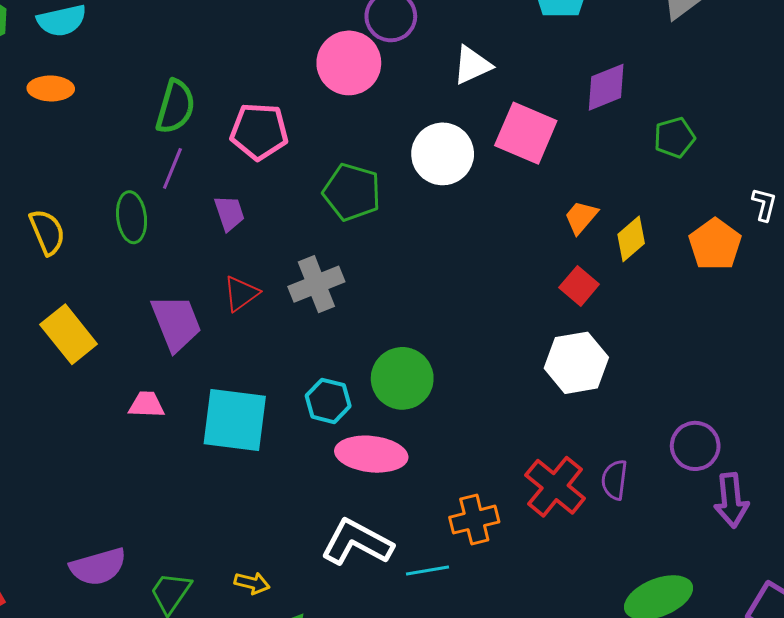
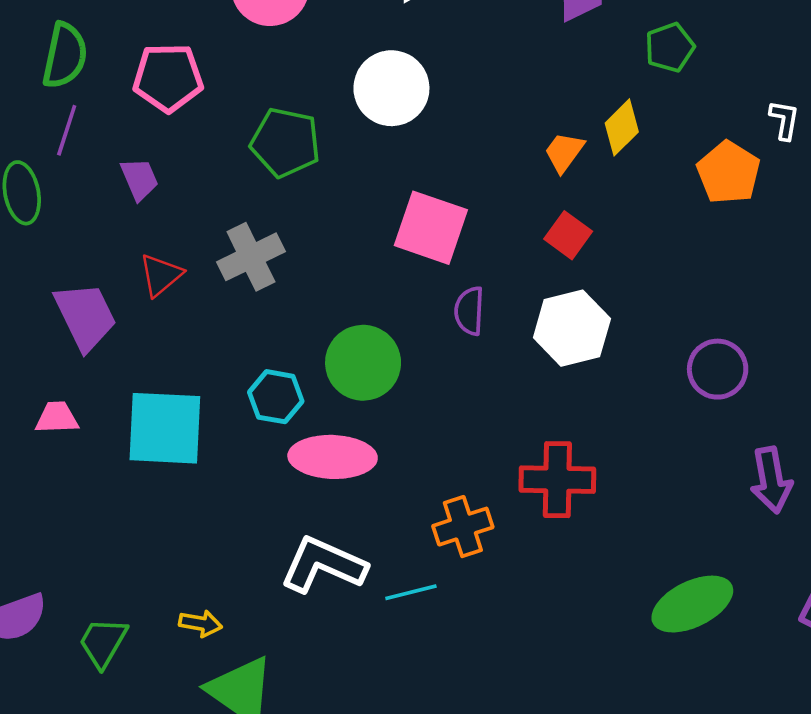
pink square: (526, 133) -> (431, 228), moved
yellow diamond: (631, 239) -> (622, 127), moved
purple circle: (695, 446) -> (718, 369), moved
purple semicircle: (614, 480) -> (469, 311), moved
red cross: (555, 487) -> (557, 480), turned -34

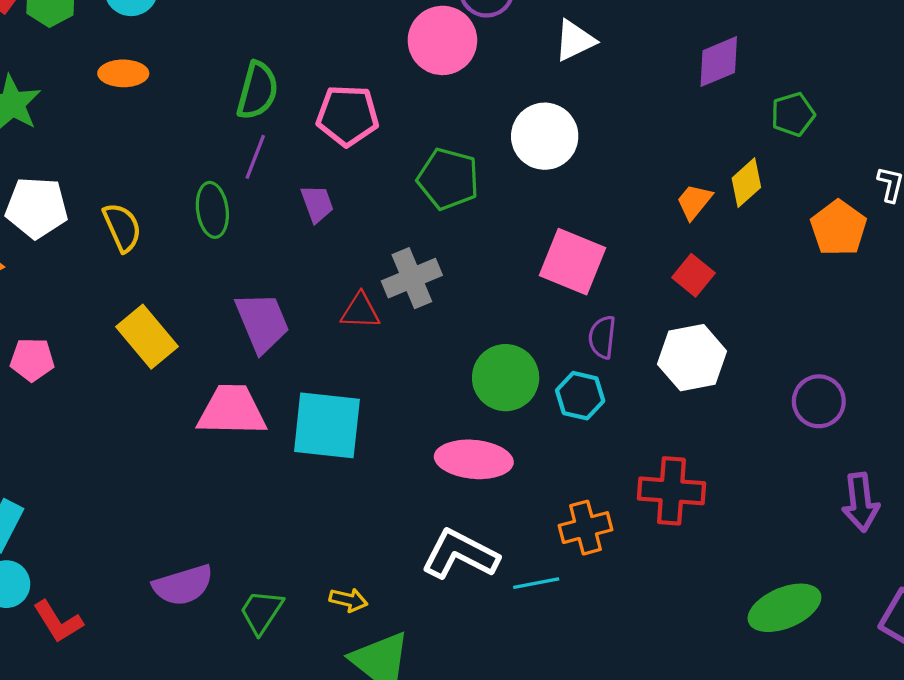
red triangle: (161, 275) -> (360, 311), moved, turned 39
cyan hexagon: (276, 397) -> (580, 396), moved
pink trapezoid: (57, 418) -> (232, 411), size x1.8

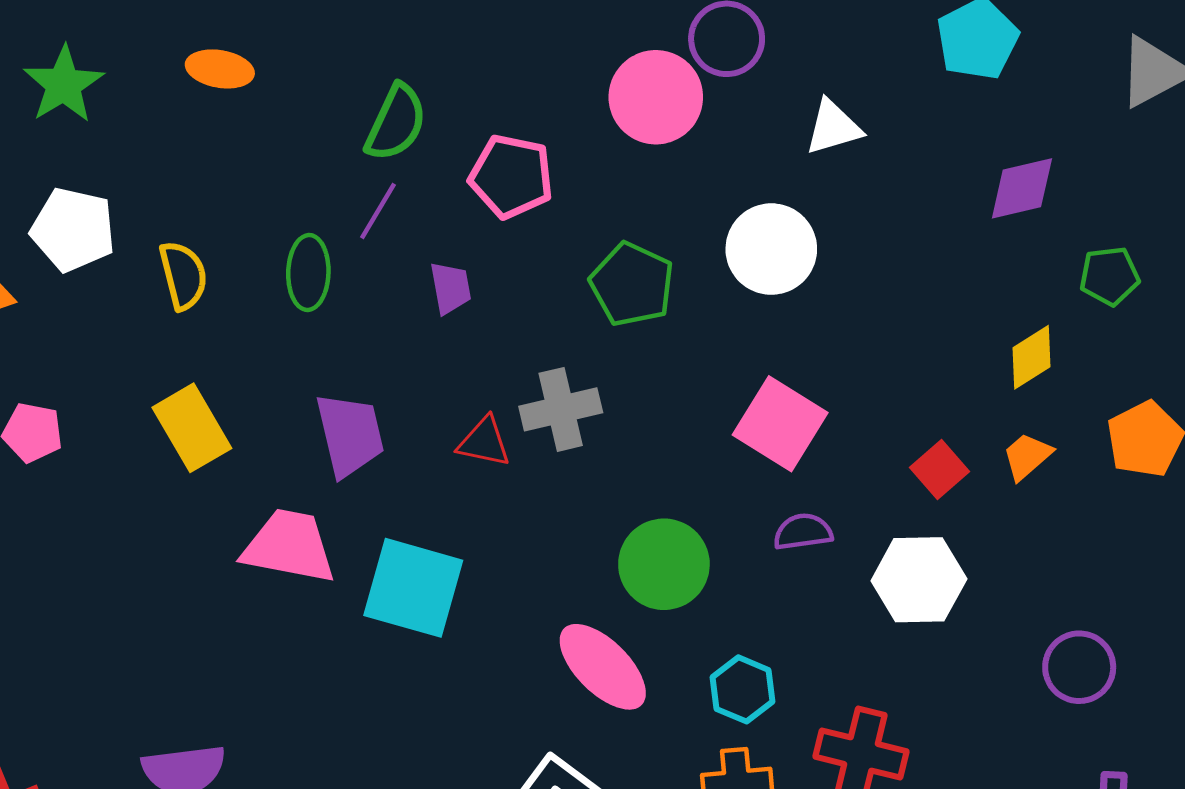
orange trapezoid: (694, 202) -> (1027, 456), moved
purple semicircle: (602, 337) -> (803, 532), turned 66
cyan hexagon: (580, 396) -> (743, 689), moved
pink ellipse: (474, 459) -> (603, 667), turned 30

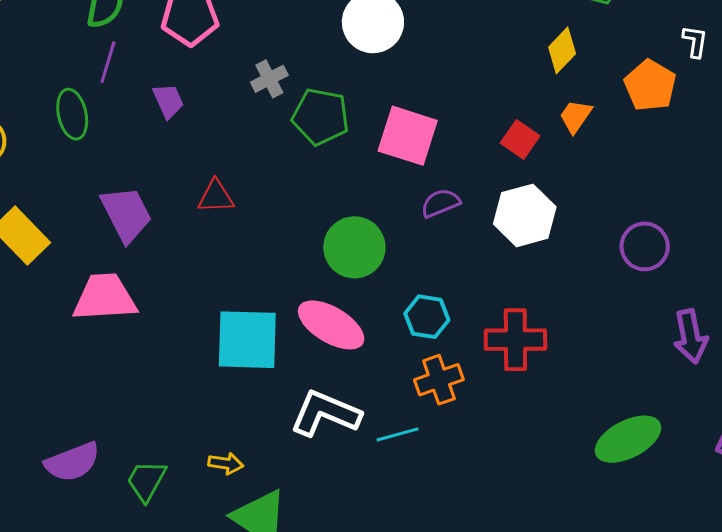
green pentagon: (632, 284) -> (321, 117), moved
gray cross: (561, 409) -> (269, 79), moved, size x0.7
cyan square: (413, 588) -> (247, 340), moved

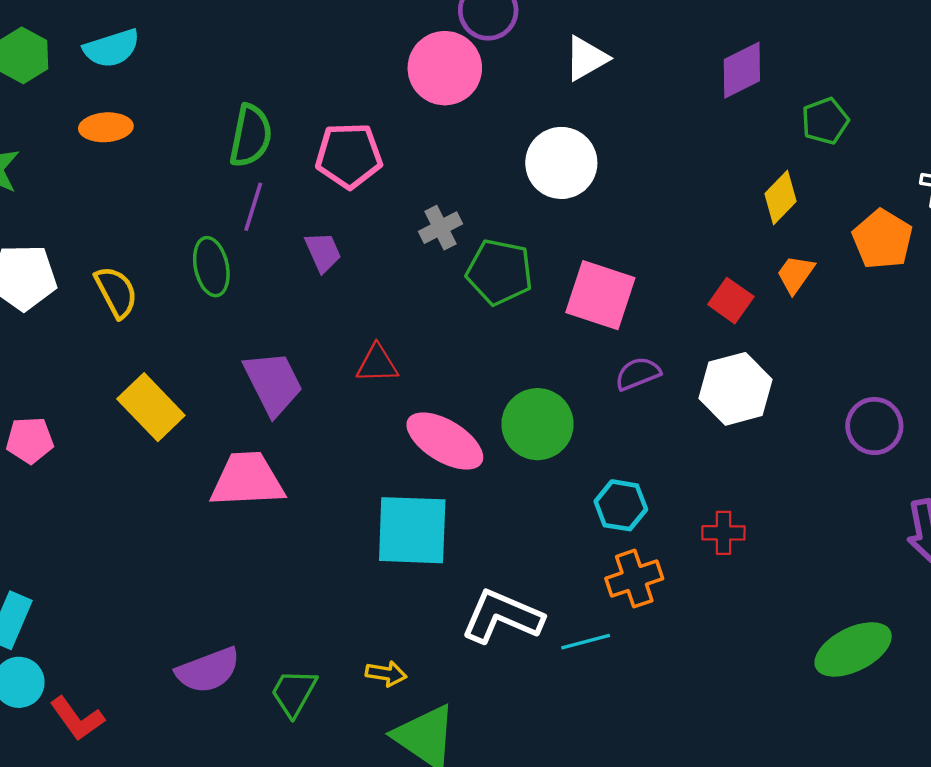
pink ellipse: (331, 325) -> (445, 441), moved
red cross: (515, 340) -> (723, 533), size x0.6

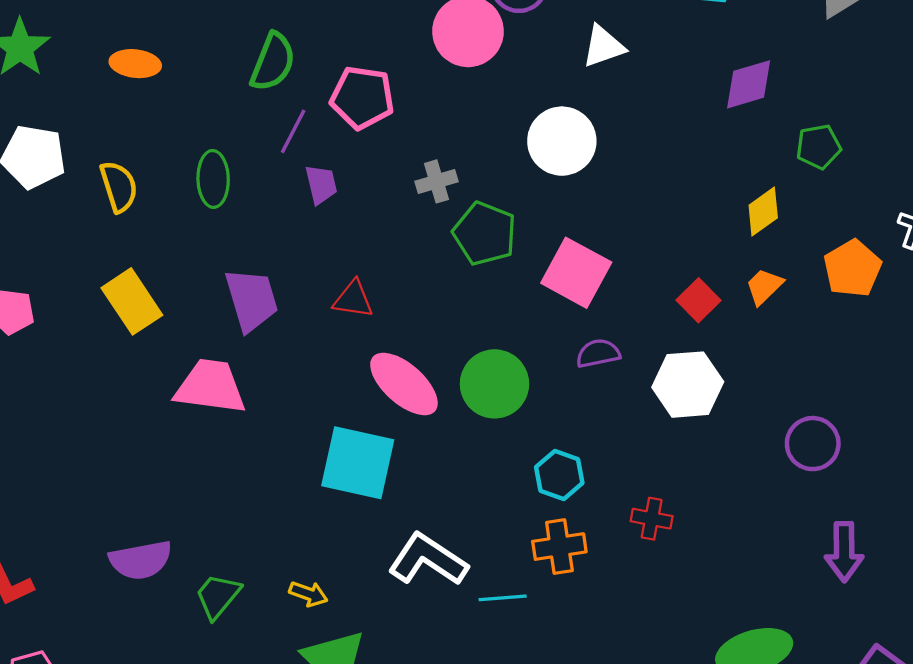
orange ellipse: (106, 127) -> (135, 64), moved
purple line: (253, 207) -> (293, 131), moved

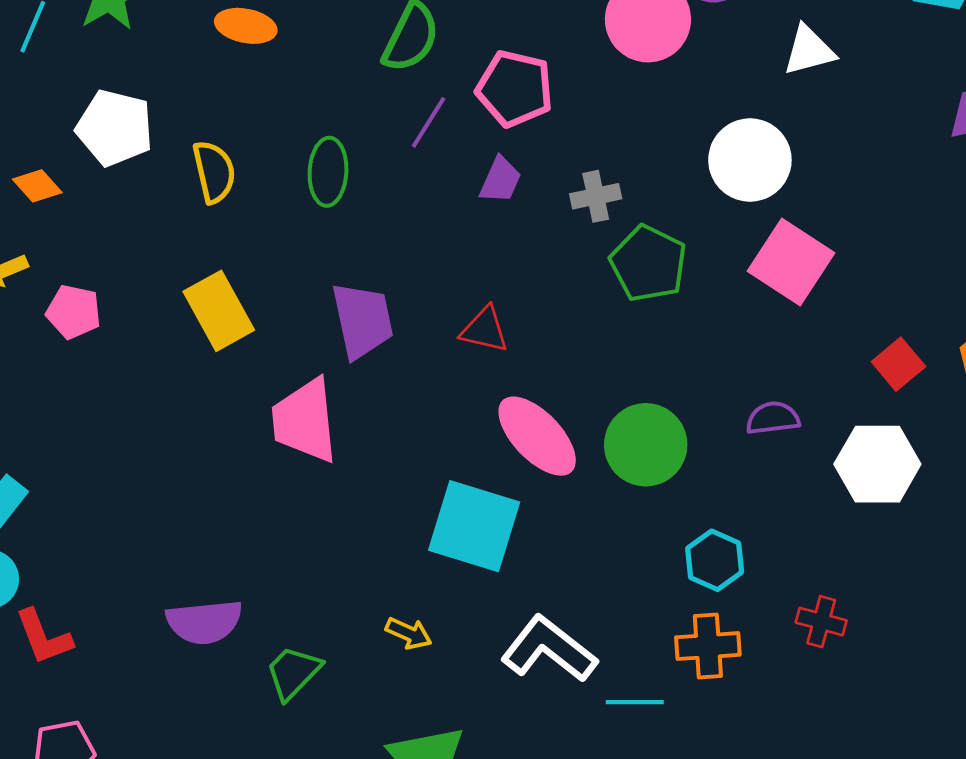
purple trapezoid: (321, 184) -> (500, 180), moved, turned 33
pink square: (576, 273) -> (791, 262), moved
pink trapezoid: (210, 387) -> (305, 421), turned -108
yellow arrow: (308, 594) -> (409, 633), moved

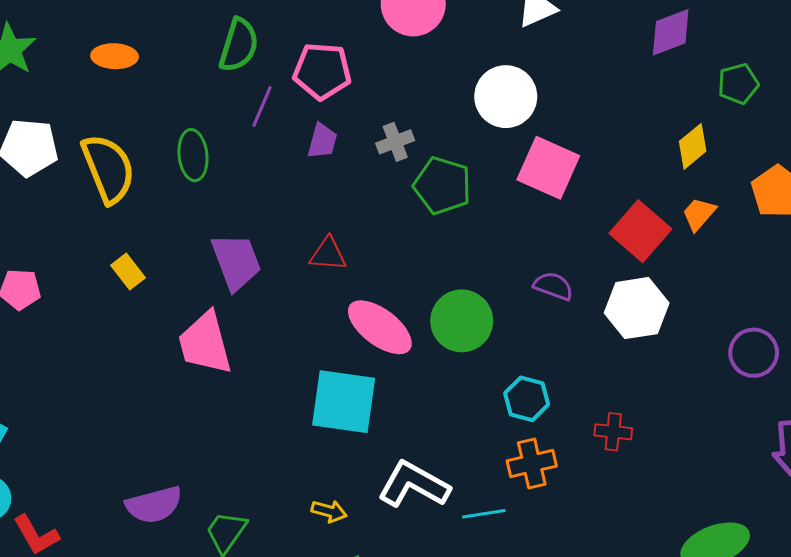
yellow semicircle: (214, 172) -> (108, 169), size x1.5
yellow rectangle: (219, 311) -> (128, 271), size x0.6
red square: (898, 364) -> (640, 231), size x1.5
purple semicircle: (773, 418) -> (553, 286), turned 36
yellow arrow: (409, 633) -> (329, 511), moved

